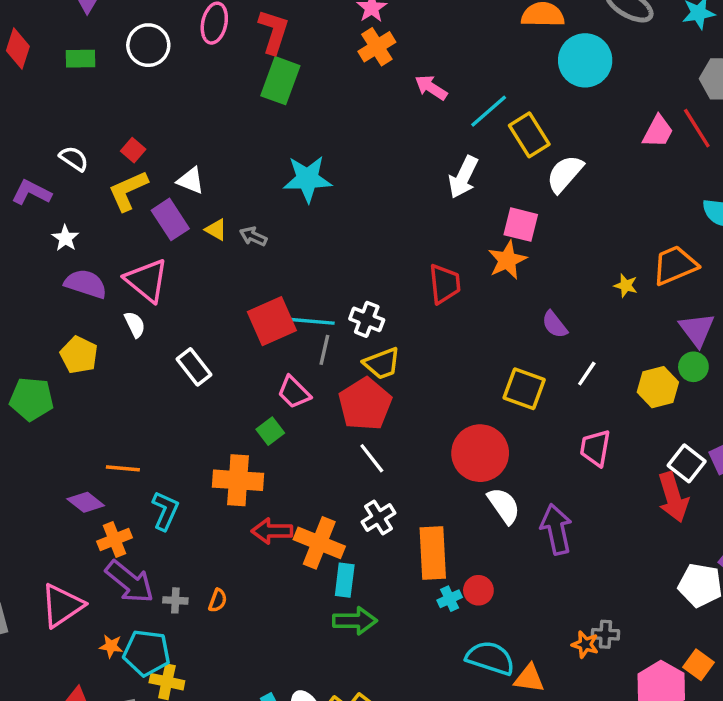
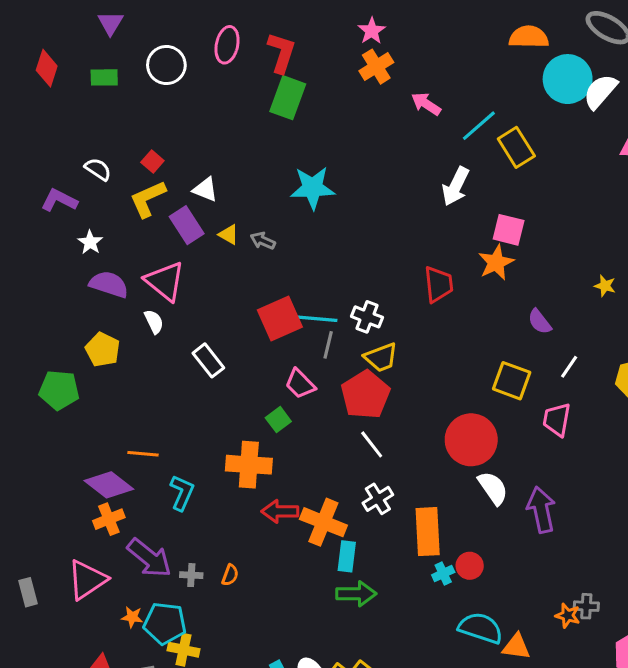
white semicircle: (565, 174) -> (600, 91), moved
pink trapezoid: (595, 448) -> (557, 420), moved
purple diamond: (86, 502) -> (109, 485), size x1.4
orange cross: (114, 539) -> (109, 519), moved

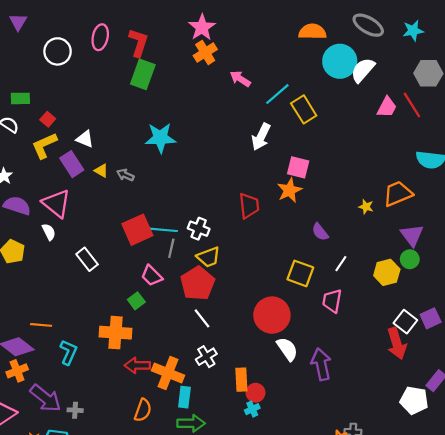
pink star: (372, 31) -> (202, 27), size x1.4
green rectangle: (104, 77) -> (20, 98), moved
orange rectangle: (428, 532) -> (241, 380), size x0.7
red circle: (470, 566) -> (256, 393), moved
orange semicircle: (230, 575) -> (143, 410), moved, size x1.5

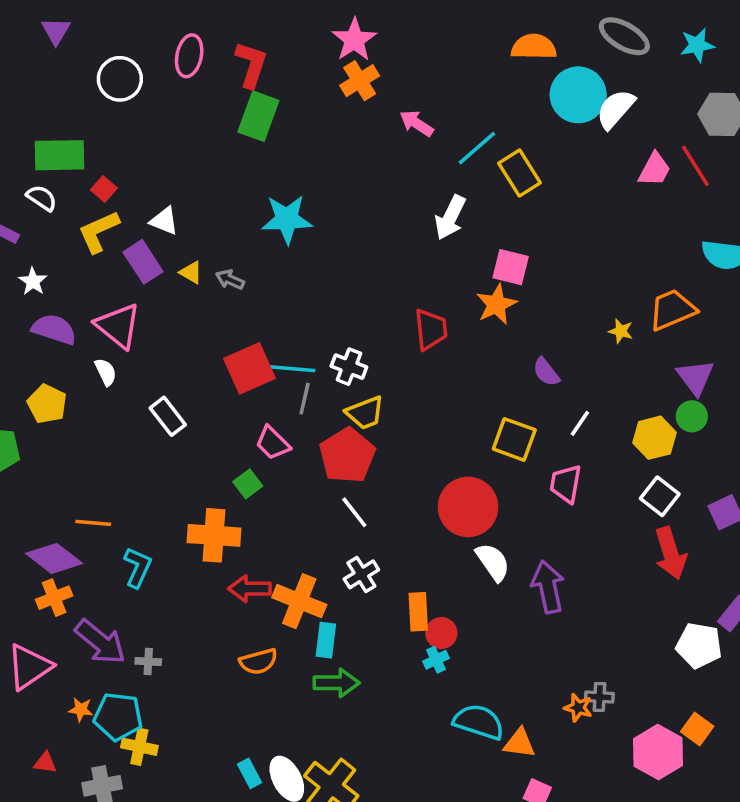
green rectangle: (20, 98) -> (59, 155), size x1.6
white square: (405, 322) -> (660, 496), moved
orange semicircle: (143, 410) -> (258, 661), turned 55

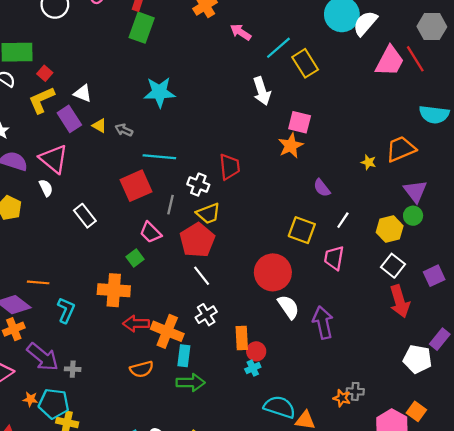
pink trapezoid: (655, 169) -> (390, 61), size x1.4
white arrow: (450, 217) -> (262, 91), turned -44
red trapezoid: (431, 329) -> (229, 167), moved
cyan line: (289, 368) -> (159, 157), moved

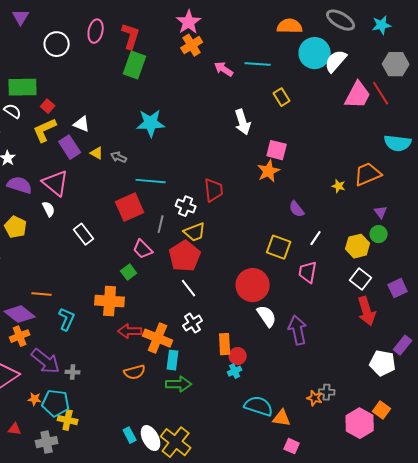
cyan line: (278, 48) -> (258, 64), moved, turned 45
yellow rectangle: (305, 63) -> (282, 97), size x0.7
purple triangle: (415, 191) -> (381, 212), size x0.6

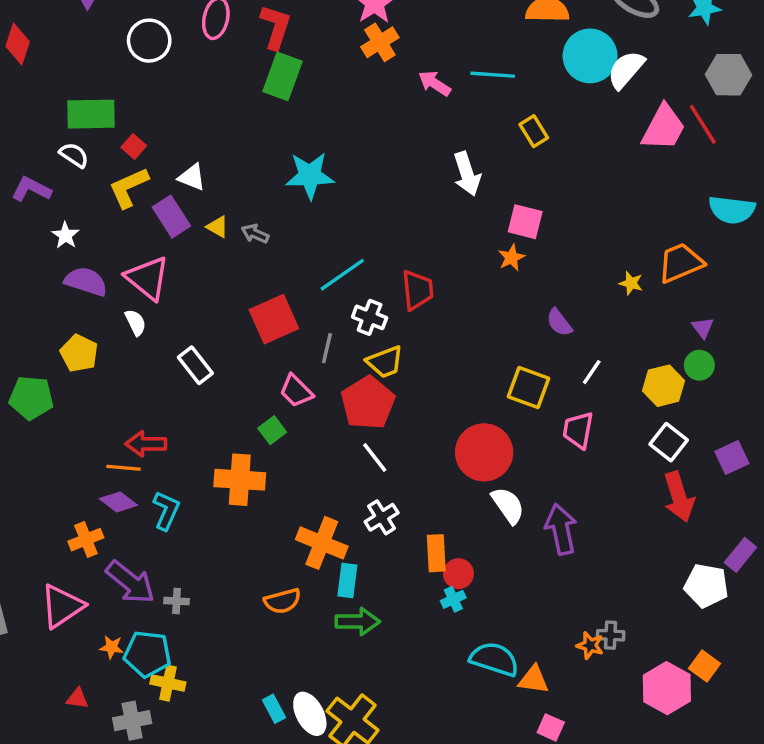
orange star: (269, 171) -> (511, 258), size x0.7
cyan line: (151, 181) -> (342, 275), moved, turned -40
purple diamond: (20, 314) -> (118, 502), moved, size x0.7
red arrow: (130, 331) -> (146, 444), moved

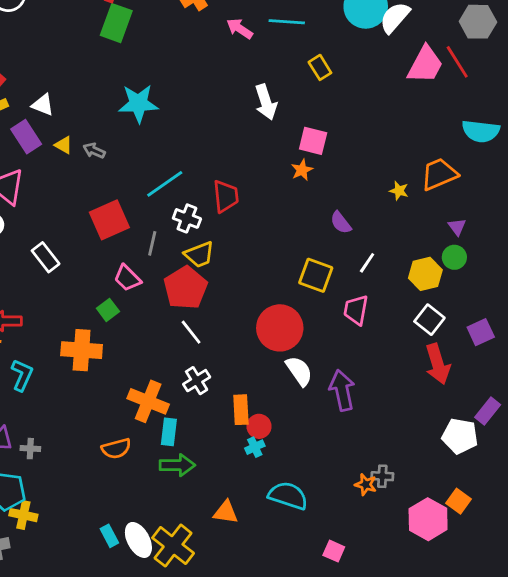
orange triangle: (534, 680) -> (226, 512), moved

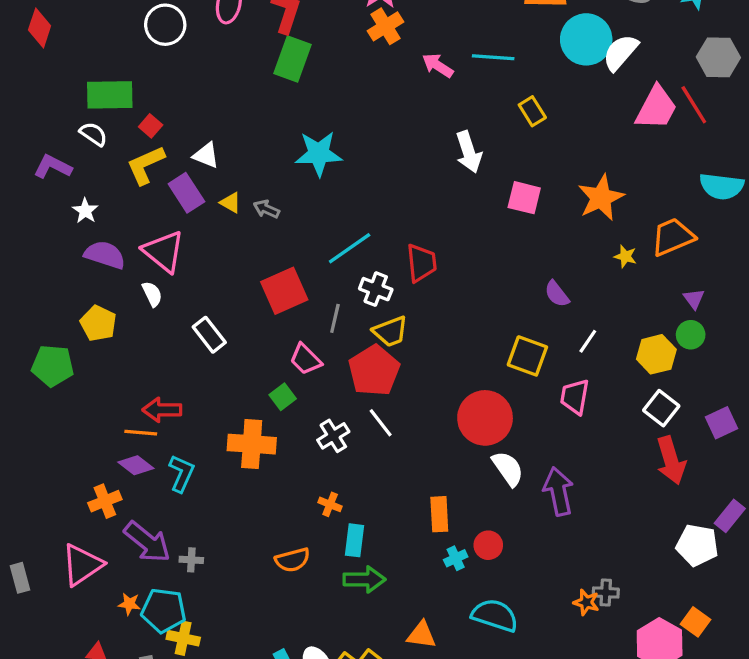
orange star: (302, 170) -> (601, 198), moved, size x1.8
white cross: (197, 381) -> (333, 436), moved
orange cross: (148, 401) -> (330, 504), size x0.5
red circle: (259, 426) -> (488, 545), moved

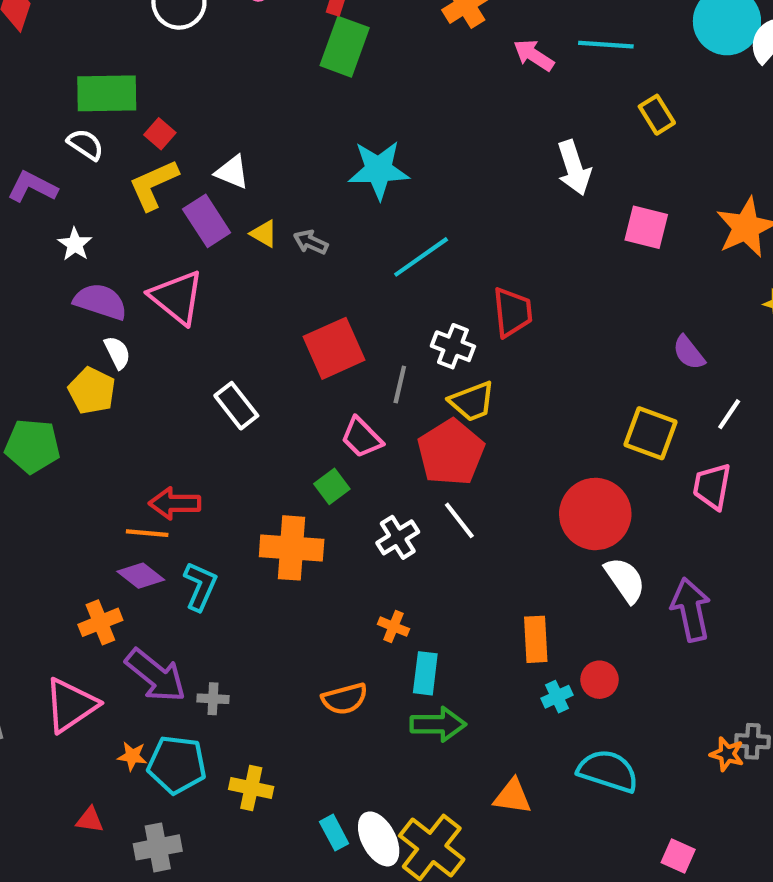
cyan line: (350, 248) -> (421, 257), moved
white semicircle: (152, 294) -> (117, 353), moved
yellow cross: (183, 638) -> (251, 788), moved

